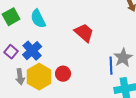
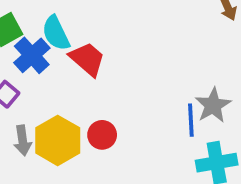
red trapezoid: (84, 33) -> (87, 59), moved
blue cross: (32, 51) -> (32, 55), moved

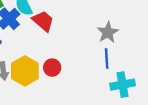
gray star: (213, 105) -> (108, 32), moved

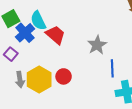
gray star: (108, 32) -> (97, 45), moved

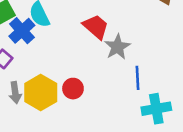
red trapezoid: (55, 35) -> (96, 27), moved

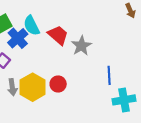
red trapezoid: (96, 27) -> (58, 35), moved
gray star: (117, 47) -> (81, 46), moved

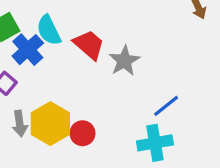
blue line: (109, 75) -> (166, 106), turned 54
red circle: (58, 84) -> (83, 133), moved
cyan cross: (124, 100) -> (155, 143), moved

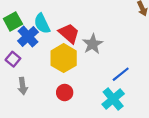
yellow hexagon: (50, 124) -> (64, 58), moved
cyan cross: (155, 143) -> (113, 99), turned -30

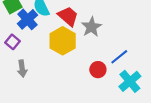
red circle: (65, 93) -> (98, 70), moved
cyan cross: (113, 99) -> (130, 81), moved

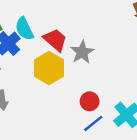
blue line: (119, 57) -> (93, 123), moved

